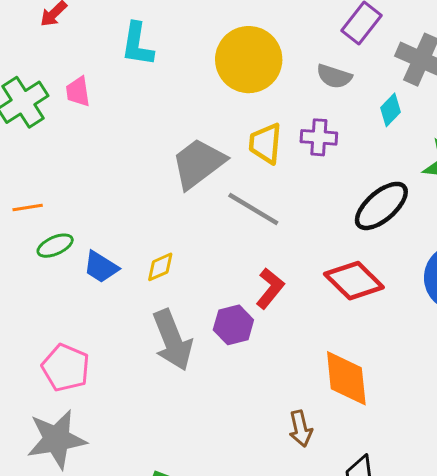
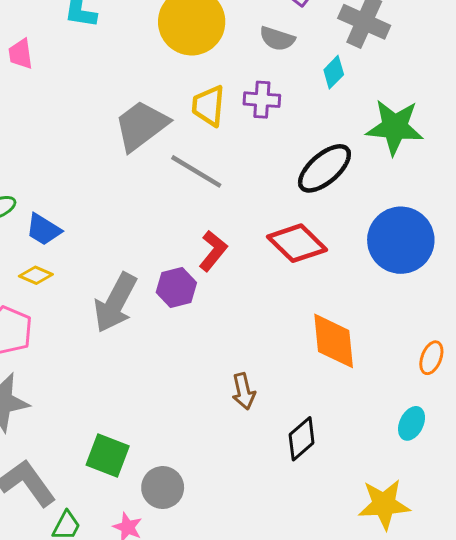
yellow diamond: (160, 267) -> (36, 275), moved, turned 48
gray arrow: (172, 340) -> (115, 303), turned 50
orange diamond: (346, 378) -> (334, 341), moved

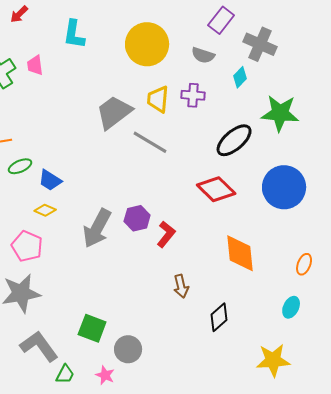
red L-shape: (213, 251) -> (166, 234), moved

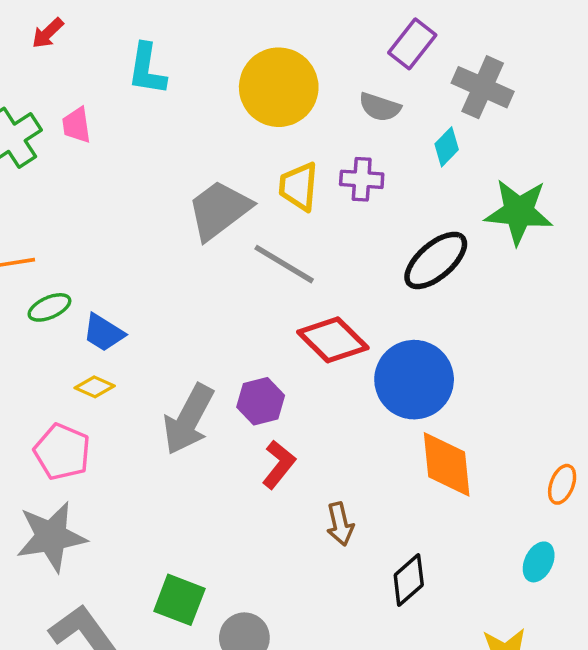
blue circle: (284, 187) -> (414, 380), moved
red diamond: (216, 189) -> (333, 340), moved
red L-shape: (166, 234) -> (279, 464), moved

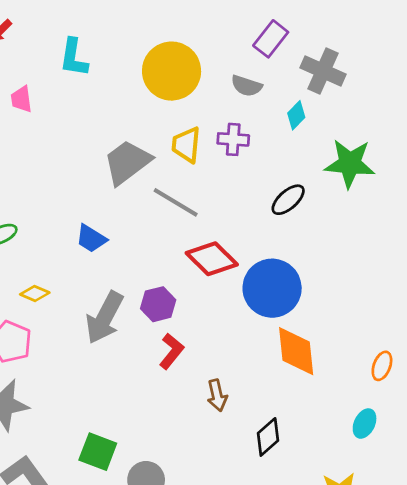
black ellipse: (436, 260) -> (288, 200), size x0.7
blue trapezoid: (104, 333) -> (91, 239), moved

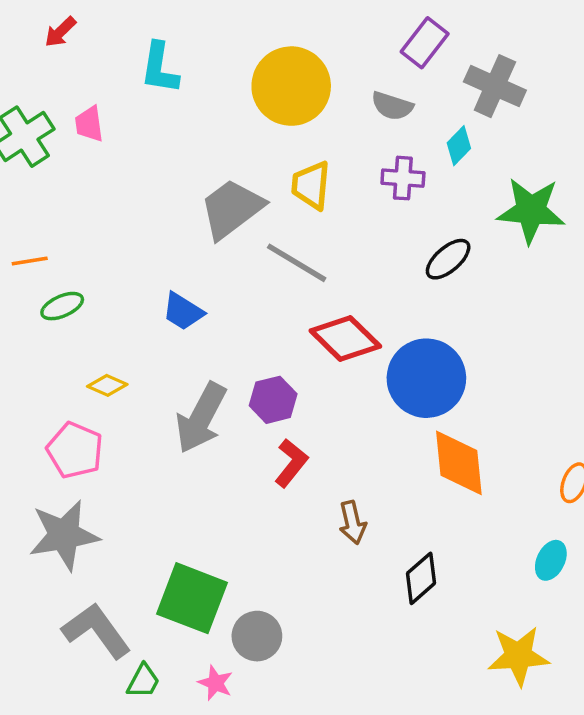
purple cross: (233, 139) -> (403, 178), moved
green square: (98, 452) -> (192, 598), size x1.4

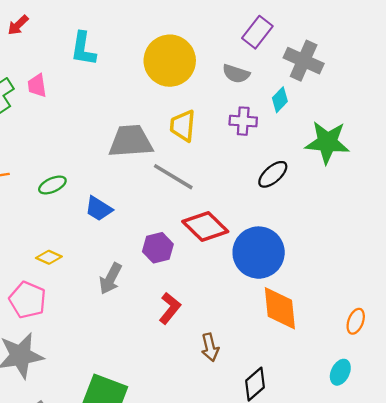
gray trapezoid: (232, 209) -> (131, 141), turned 33
green ellipse: (62, 306) -> (52, 185), moved
purple hexagon: (273, 400) -> (158, 248), moved
gray arrow: (201, 418) -> (110, 279), size x0.7

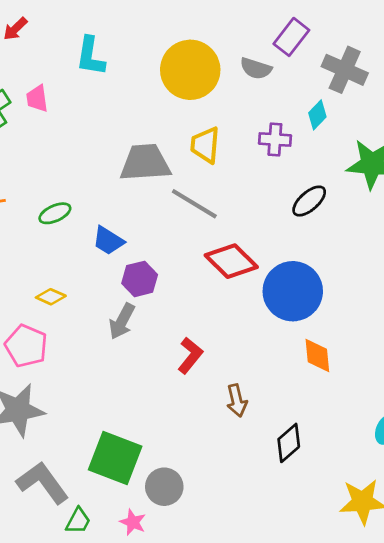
gray semicircle: (236, 74) -> (256, 68), moved
purple hexagon: (158, 248) -> (140, 279), moved
orange diamond: (280, 308) -> (317, 355), size x0.7

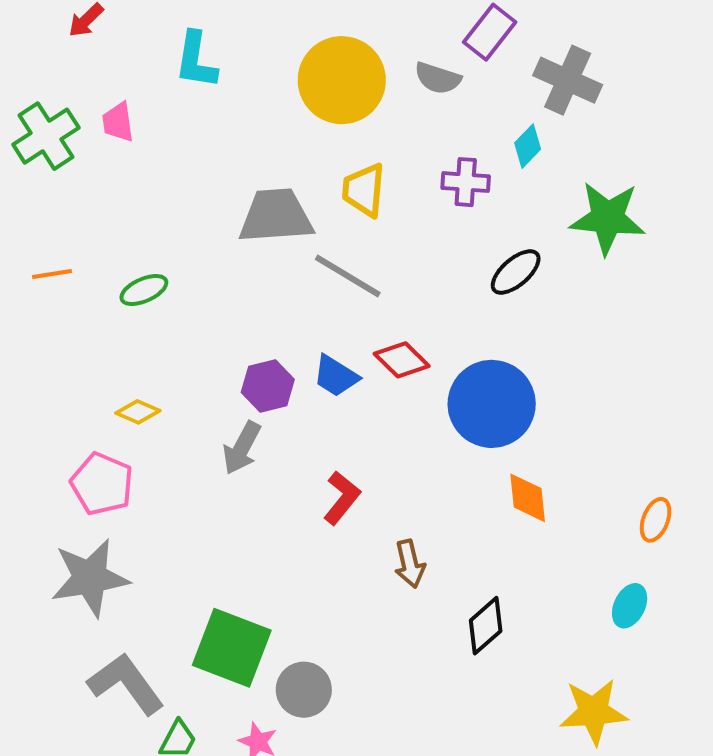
blue trapezoid: (108, 241) -> (336, 376), moved
red diamond: (231, 261) -> (402, 360), size x0.7

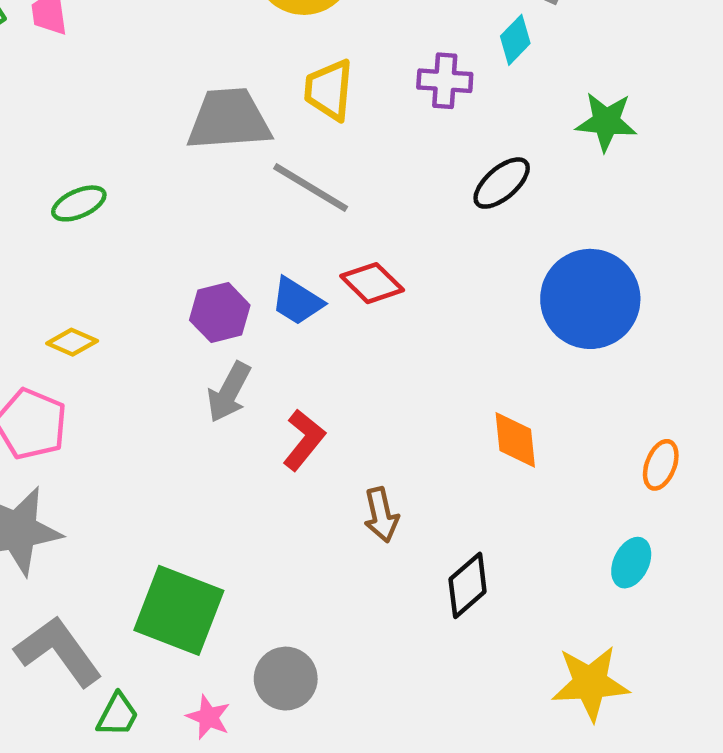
green star: (608, 218) -> (606, 122), size x0.7
blue circle: (492, 404) -> (590, 299), moved
gray arrow: (242, 448) -> (229, 392), moved
gray circle: (304, 690) -> (286, 679), moved

